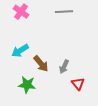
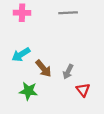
pink cross: (21, 12) -> (22, 13), turned -35

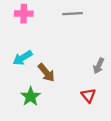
gray arrow: (68, 72) -> (99, 66), moved
green star: (28, 91) -> (31, 96), turned 30

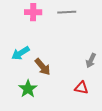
pink cross: (24, 14) -> (33, 12), moved
red triangle: (88, 95) -> (81, 88), turned -40

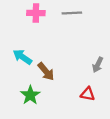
cyan arrow: (21, 53) -> (22, 57), turned 66

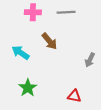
brown arrow: (46, 72) -> (49, 41), moved
red triangle: (88, 94) -> (74, 96), moved

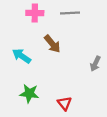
green star: (28, 88) -> (29, 93), turned -30
red triangle: (74, 96) -> (65, 103), moved, turned 40

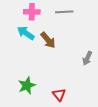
cyan arrow: (22, 56) -> (26, 33), moved
green star: (29, 93) -> (27, 85), turned -30

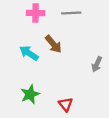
cyan arrow: (26, 33) -> (29, 53), moved

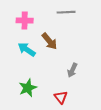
pink cross: (36, 13) -> (25, 21), moved
gray arrow: (97, 64) -> (72, 70), moved

